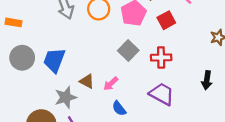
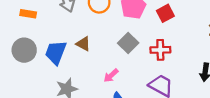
orange rectangle: (13, 22) -> (28, 14), moved
brown triangle: (87, 81) -> (83, 44), moved

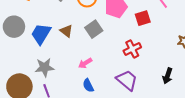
gray square: (128, 43) -> (94, 29), moved
red cross: (160, 50) -> (132, 49), turned -36

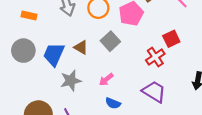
red square: (143, 18) -> (171, 39), moved
gray star: (45, 67) -> (71, 81), moved
blue semicircle: (88, 86) -> (113, 103), turned -32

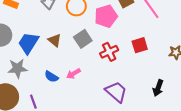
red cross: (155, 57) -> (109, 52), moved
gray star: (71, 81) -> (18, 68), moved
blue semicircle: (113, 103) -> (51, 77), moved

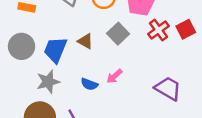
red cross: (109, 52) -> (159, 30), moved

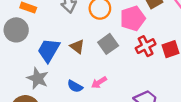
gray circle: (22, 46) -> (16, 30), moved
gray star: (48, 82) -> (38, 78), turned 30

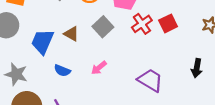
gray star: (38, 78) -> (16, 74), moved
blue semicircle: (75, 86) -> (62, 71), moved

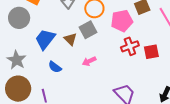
gray square: (103, 27) -> (88, 30), moved
pink arrow: (99, 68) -> (89, 61), moved

